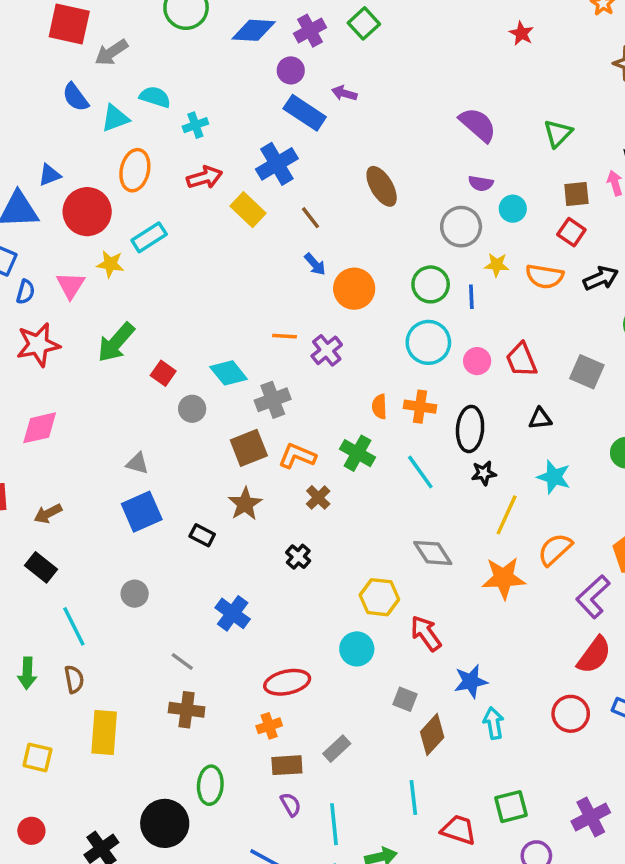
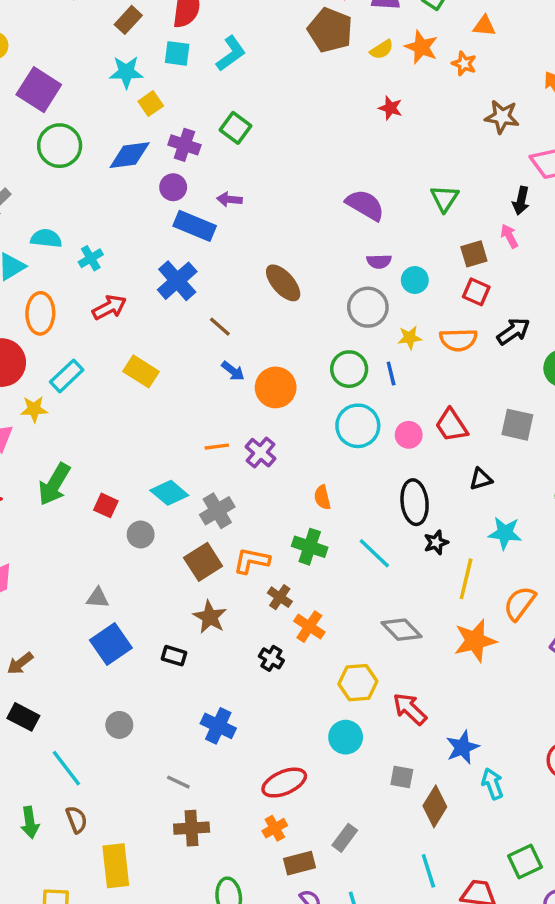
purple cross: (310, 31) -> (184, 145), turned -32
yellow rectangle: (248, 210) -> (141, 371), moved
orange cross: (420, 407) -> (309, 627), moved, turned 36

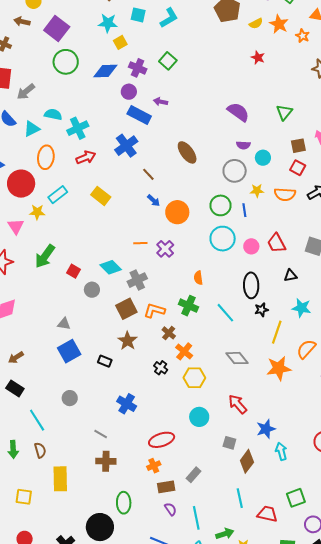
cyan cross: (91, 258) -> (78, 128), size x1.5
yellow hexagon: (358, 683) -> (194, 378), moved

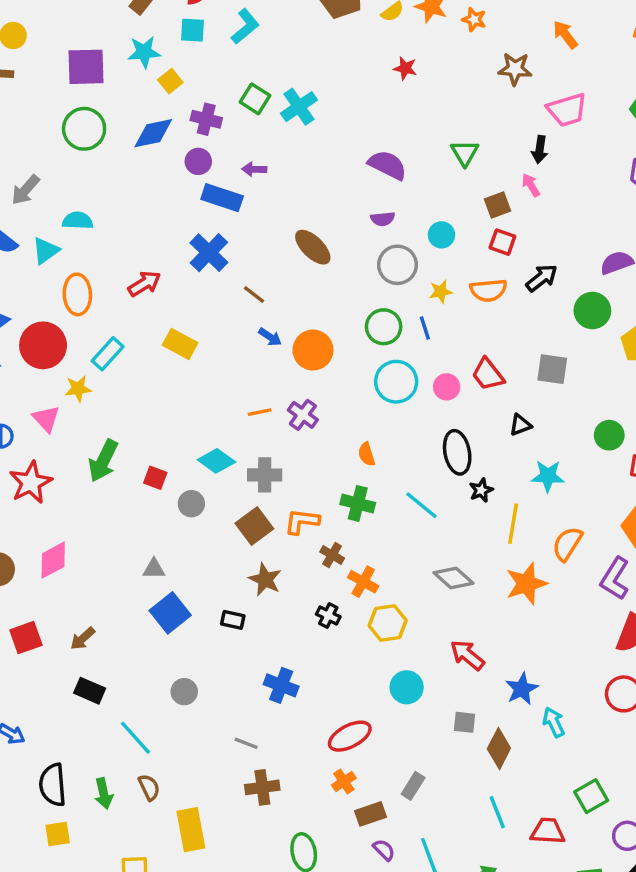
purple square: (57, 29) -> (86, 67), moved, turned -30
cyan cross: (78, 128) -> (299, 107), moved
purple semicircle: (243, 145) -> (383, 219), moved
gray cross: (137, 280) -> (265, 475), turned 36

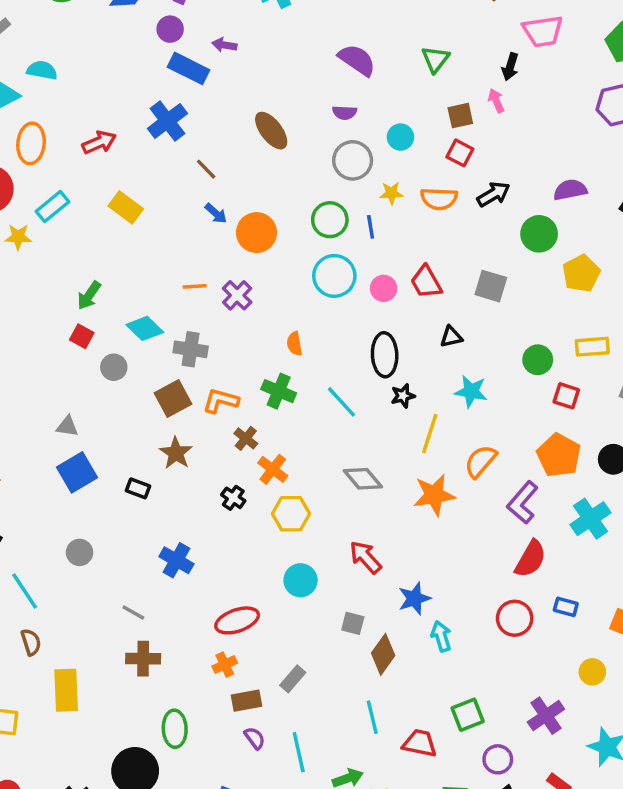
green arrow: (103, 461) -> (89, 295), moved, size x0.7

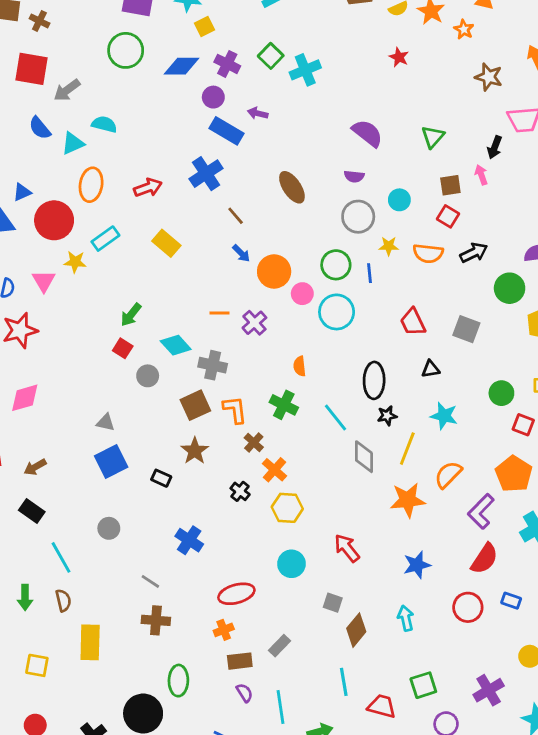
pink circle: (384, 288) -> (302, 294), moved
orange L-shape: (221, 401) -> (235, 410), turned 64
gray diamond: (363, 479) -> (364, 457), moved, turned 36
blue star: (414, 598) -> (417, 565), moved

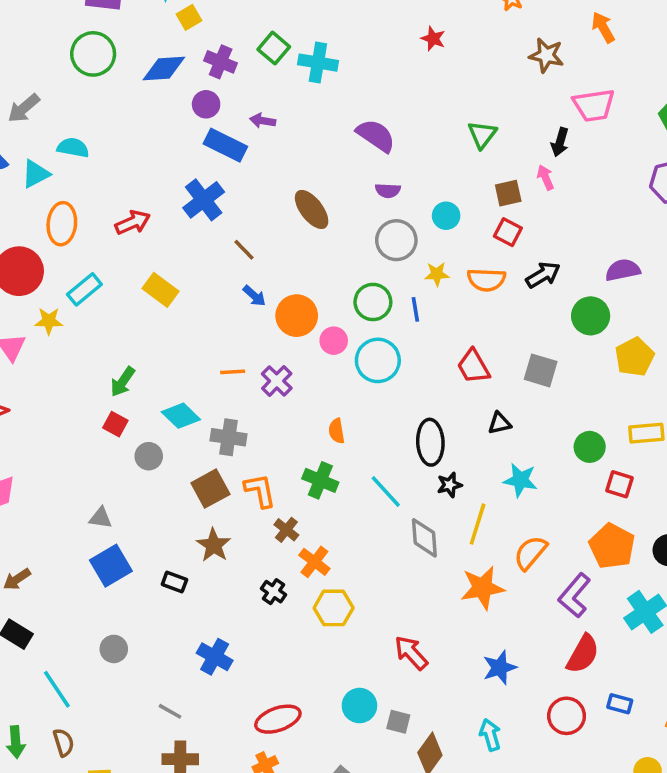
cyan cross: (305, 70) -> (318, 63), turned 36
purple semicircle: (367, 133) -> (376, 136), moved
cyan circle: (292, 564) -> (359, 706), moved

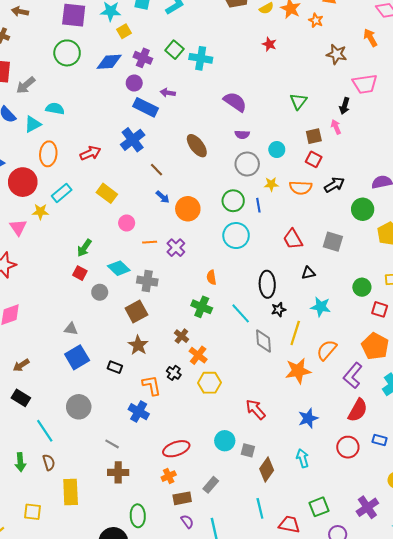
pink circle: (334, 341) -> (127, 223), moved
orange L-shape: (260, 491) -> (152, 385), moved
gray circle: (114, 649) -> (79, 407), size x1.5

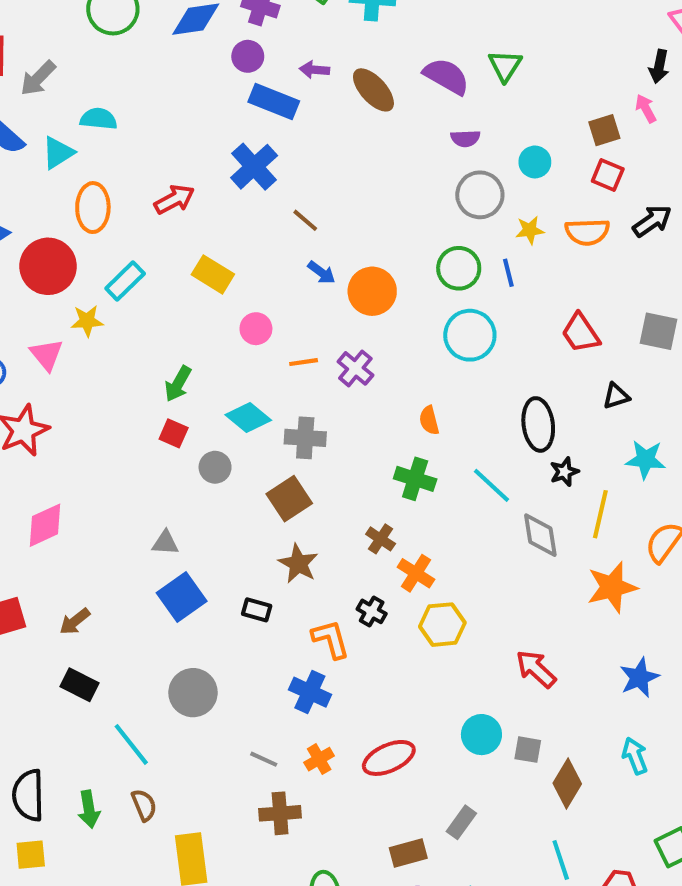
green triangle: (298, 101) -> (505, 66), moved
brown ellipse: (197, 146) -> (373, 90), moved
orange cross: (169, 476) -> (319, 759), moved

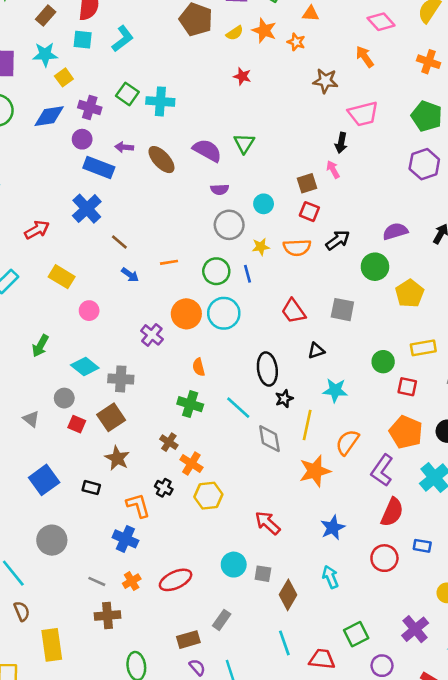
orange circle: (372, 291) -> (186, 314), moved
orange line: (304, 362) -> (169, 262), moved
red square: (174, 433) -> (77, 424), moved
gray triangle: (165, 543) -> (31, 419), moved, turned 36

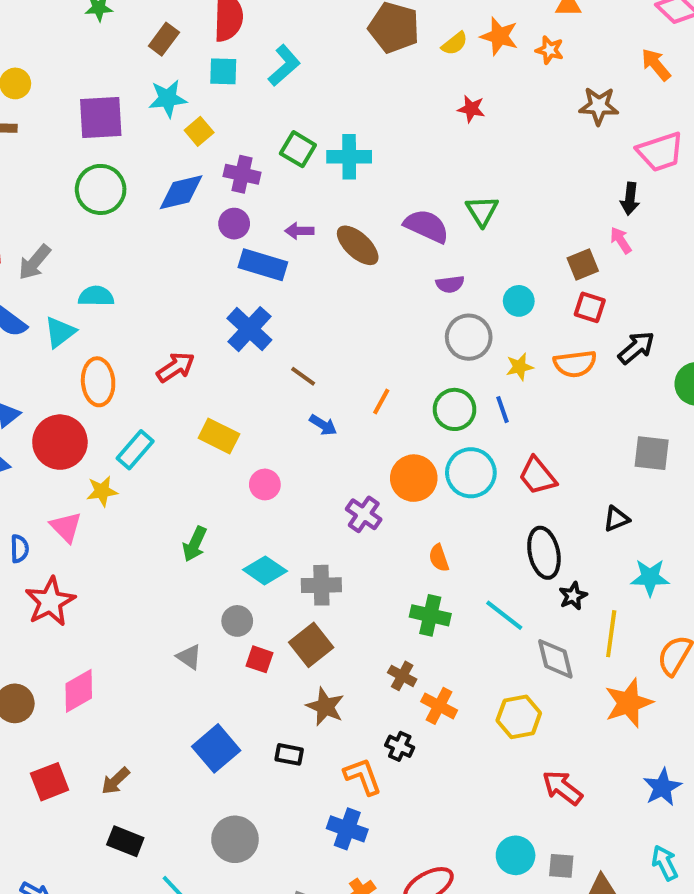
orange line: (169, 262) -> (381, 401), turned -48
red trapezoid: (293, 311) -> (537, 476), moved
yellow hexagon: (208, 496) -> (519, 717), moved

